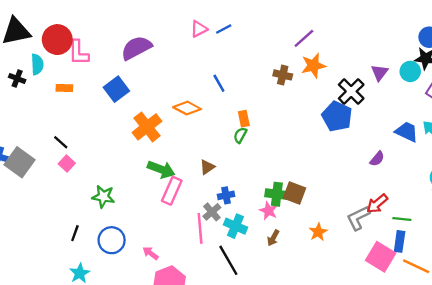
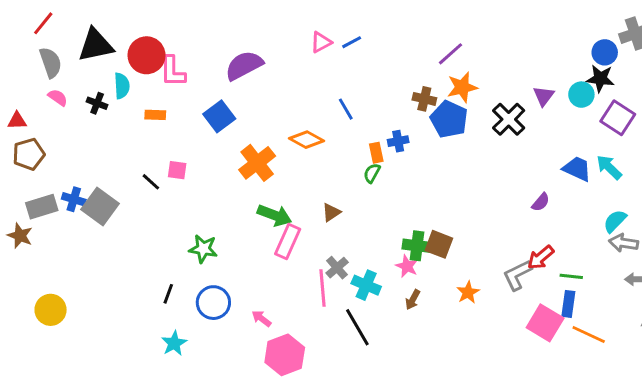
blue pentagon: (337, 116) -> (449, 119), moved
pink square: (67, 163) -> (177, 170), moved, turned -35
blue cross: (226, 195) -> (398, 141), moved

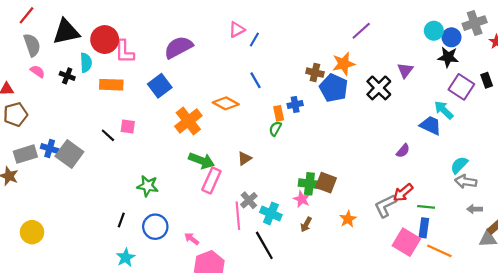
blue line: (352, 42) -> (254, 40), moved, turned -32
purple line: (451, 54) -> (361, 31), moved
cyan circle: (581, 95) -> (434, 31), moved
orange rectangle: (155, 115) -> (111, 85), size x1.5
cyan arrow: (609, 167) -> (444, 110), moved

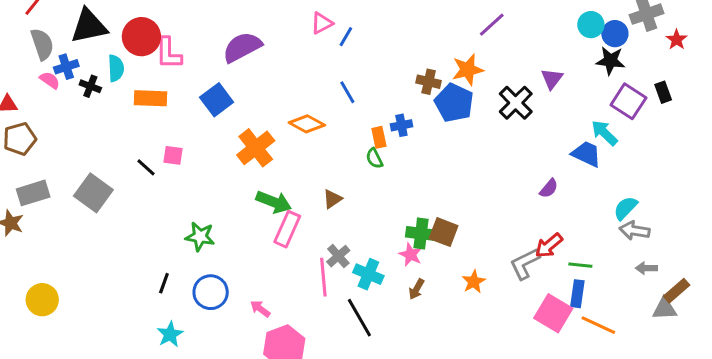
green semicircle: (275, 129) -> (374, 158), turned -56
blue cross: (50, 149) -> (66, 67), moved, turned -35

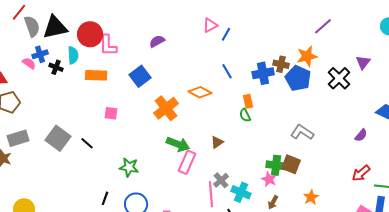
gray semicircle: (42, 44) -> (32, 26), moved
purple semicircle: (242, 47) -> (157, 41), size x0.6
blue cross: (401, 125) -> (263, 73), moved, size x1.5
black line: (146, 167) -> (87, 143), moved
gray L-shape: (525, 264) -> (302, 132), moved, turned 60

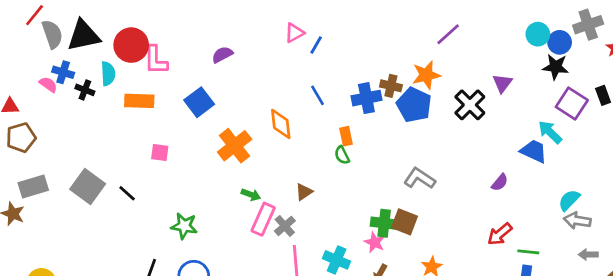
blue cross: (40, 54) -> (63, 72), turned 35
orange diamond: (200, 92) -> (281, 124), turned 55
green arrow: (178, 144) -> (251, 195), size x0.6
gray cross: (221, 180) -> (285, 226), moved

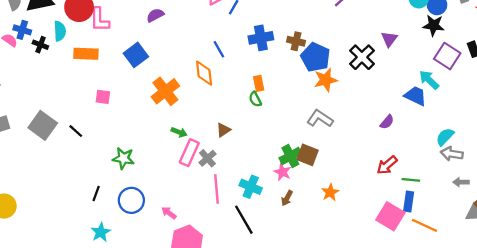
orange star: (426, 75) -> (326, 80), moved
blue line: (317, 95) -> (219, 49), moved
blue cross: (366, 98) -> (261, 38), moved
green cross: (384, 223) -> (290, 156), turned -35

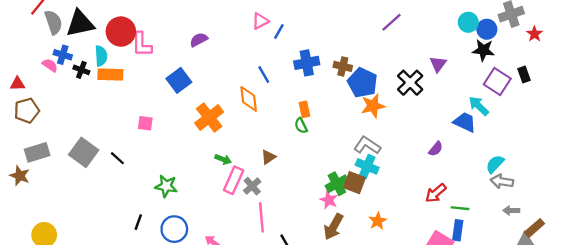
orange rectangle: (86, 54) -> (110, 75), moved
cyan cross: (251, 187) -> (367, 166), moved
brown arrow: (287, 198) -> (333, 227), size x1.6

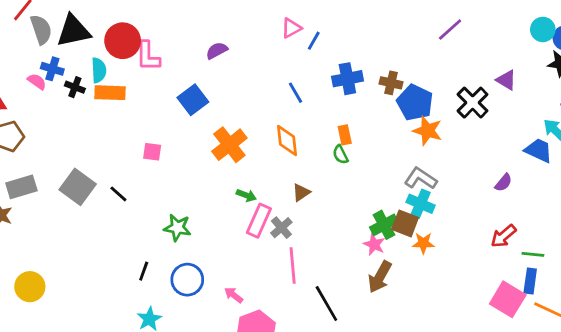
purple triangle: (438, 64) -> (506, 80), turned -36
orange diamond: (249, 99) -> (287, 140), moved
orange star: (373, 106) -> (428, 131), turned 30
orange star: (378, 221) -> (423, 243), moved, turned 30

